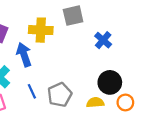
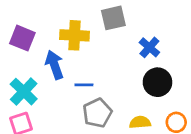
black circle: (110, 82) -> (157, 82), moved
blue line: (32, 91) -> (84, 85), moved, turned -64

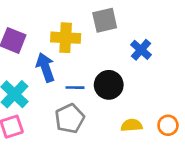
black circle: (157, 82) -> (109, 85), moved
gray pentagon: (97, 113) -> (70, 119), moved

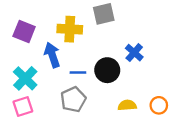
blue cross: (141, 50) -> (134, 53), moved

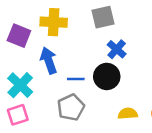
yellow cross: (70, 29) -> (54, 22), moved
blue cross: (134, 53) -> (117, 49), moved

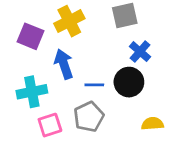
yellow cross: (54, 22) -> (69, 21), turned -30
cyan cross: (20, 85) -> (32, 92), turned 35
pink square: (18, 115) -> (50, 125), moved

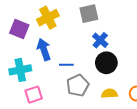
black circle: (129, 82) -> (106, 63), moved
gray pentagon: (89, 117) -> (78, 85), moved

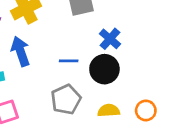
blue cross: (100, 40) -> (110, 39), moved
blue line: (66, 65) -> (69, 61), moved

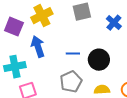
blue cross: (110, 39) -> (114, 23), moved

